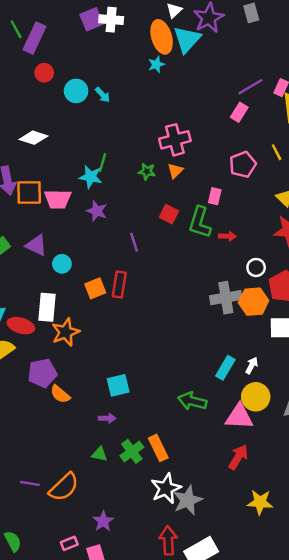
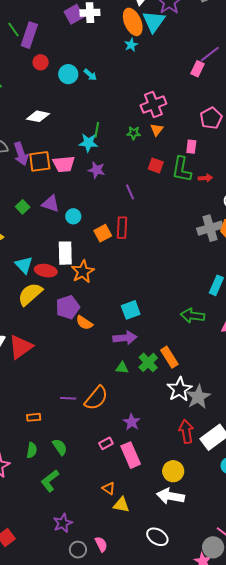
pink rectangle: (239, 112) -> (197, 69), moved
purple arrow: (107, 418) -> (125, 338), size x1.6

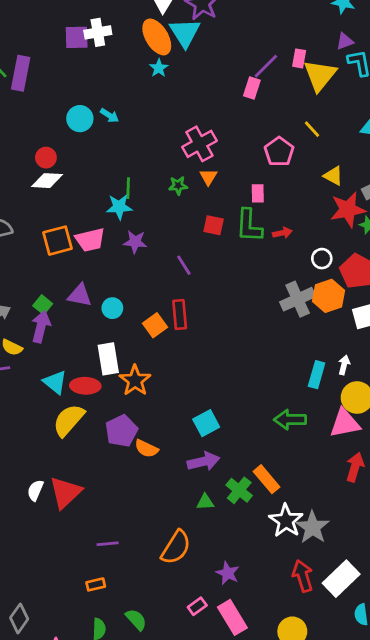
purple square: (74, 14) -> (77, 37), turned 36
red circle: (41, 62) -> (46, 158), moved
purple arrow: (21, 154) -> (41, 327), moved, turned -140
purple line: (68, 398) -> (108, 544), moved

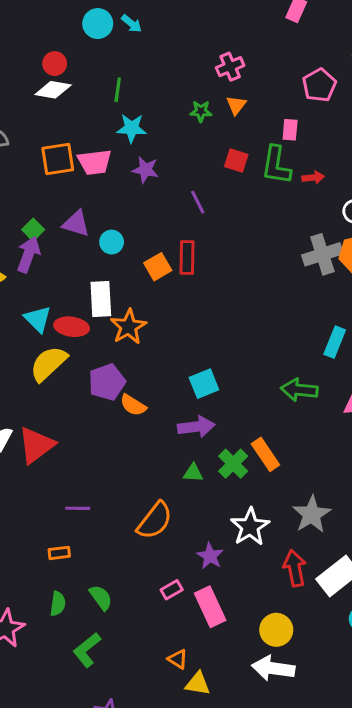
pink cross: (199, 144) -> (230, 67), size x0.7
green line: (128, 188) -> (118, 90), moved
white star: (286, 521) -> (250, 527), moved

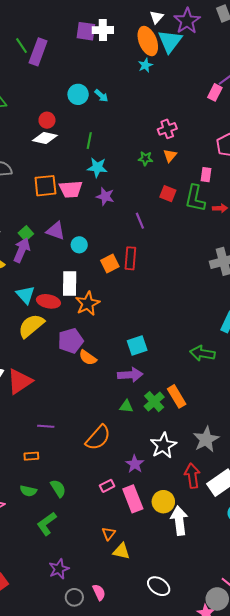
green semicircle: (58, 604) -> (28, 491), turned 91
yellow circle: (276, 630) -> (163, 502), moved
orange triangle: (178, 659) -> (109, 534), turned 32
white arrow: (273, 668) -> (179, 521), moved, turned 72

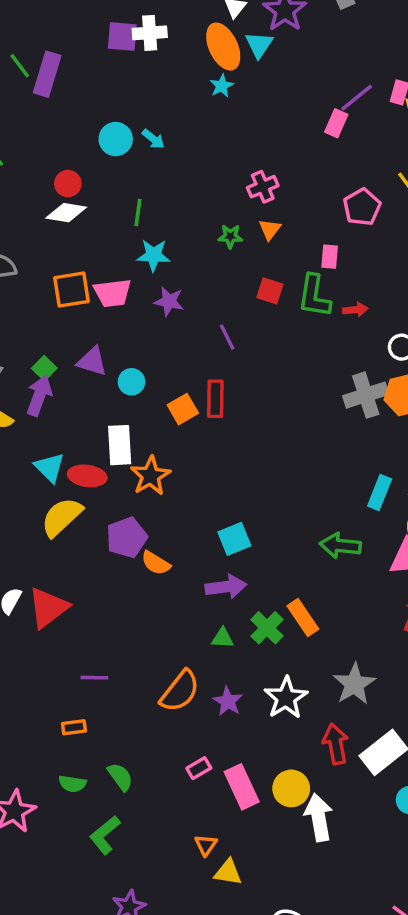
cyan triangle: (170, 41) -> (259, 45), size x0.7
purple star: (135, 464) -> (228, 701), moved

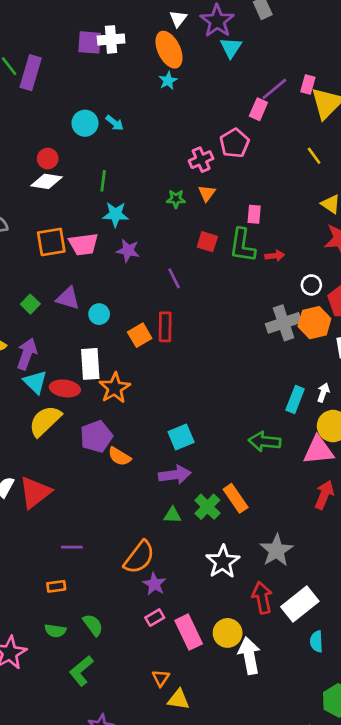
cyan triangle: (259, 45) -> (231, 48), moved
pink pentagon: (362, 207) -> (235, 143), moved
purple arrow: (39, 396) -> (27, 354), moved
purple star: (228, 701) -> (154, 584), moved

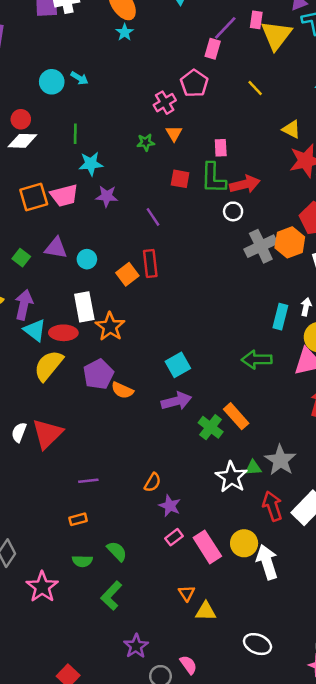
yellow line: (314, 156) -> (255, 88), moved
red arrow: (275, 256) -> (245, 184), size x1.6
white circle: (311, 285) -> (233, 211), moved
green triangle: (173, 515) -> (253, 468), moved
orange semicircle: (139, 557) -> (153, 482), size x0.6

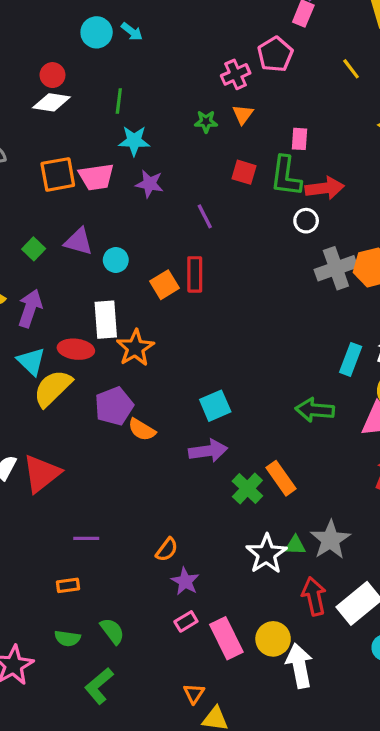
cyan triangle: (35, 330) -> (31, 361), moved

